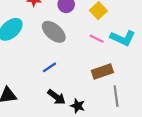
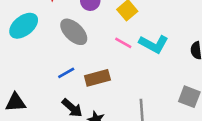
brown rectangle: (102, 71) -> (97, 78), moved

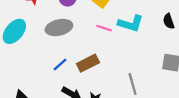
gray ellipse: (74, 32) -> (59, 27), turned -45

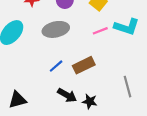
pink line: (104, 28) -> (100, 31), turned -40

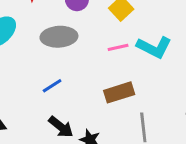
brown rectangle: (84, 65) -> (119, 92), moved

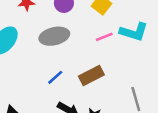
brown rectangle: (119, 92) -> (91, 75), moved

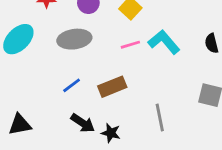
cyan L-shape: (134, 32) -> (164, 42), turned -152

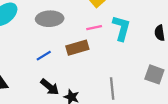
cyan L-shape: (164, 42) -> (121, 28), turned 50
brown rectangle: (112, 87) -> (77, 48), moved

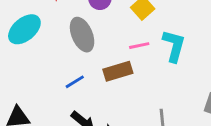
gray ellipse: (50, 19) -> (82, 35), turned 70

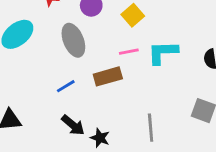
cyan L-shape: (174, 46) -> (163, 52), turned -108

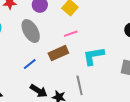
cyan L-shape: (163, 52) -> (94, 56), moved
gray line: (151, 128) -> (80, 85), moved

